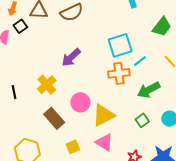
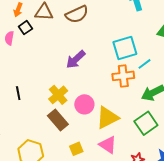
yellow cross: (47, 85) -> (58, 95), moved
green square: (142, 120) -> (146, 123), size x1.6

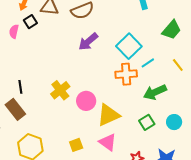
cyan square: (125, 48) -> (129, 46), turned -30
purple arrow: (76, 59) -> (88, 42), moved
brown rectangle: (58, 120) -> (15, 109), moved
green square: (146, 123) -> (147, 122), size x0.7

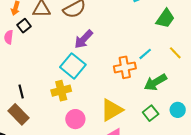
cyan square: (129, 46) -> (73, 66), moved
yellow cross: (60, 90) -> (61, 91), turned 30
pink circle: (86, 101) -> (75, 119), moved

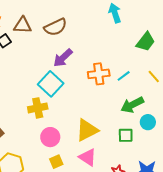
orange cross: (125, 67) -> (99, 74), moved
cyan circle: (178, 110) -> (148, 122), moved
green square: (151, 113) -> (126, 135), turned 35

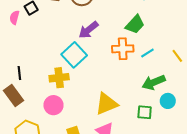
green trapezoid: (146, 42) -> (135, 24), moved
pink circle: (50, 137) -> (53, 105), moved

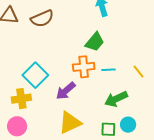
purple arrow: (88, 30) -> (66, 91), moved
cyan line: (147, 53) -> (108, 70), turned 32
cyan circle: (168, 101) -> (128, 125), moved

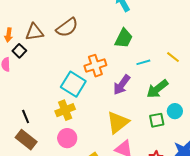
orange cross: (84, 67) -> (95, 66), moved
purple arrow: (66, 91) -> (122, 85), moved

